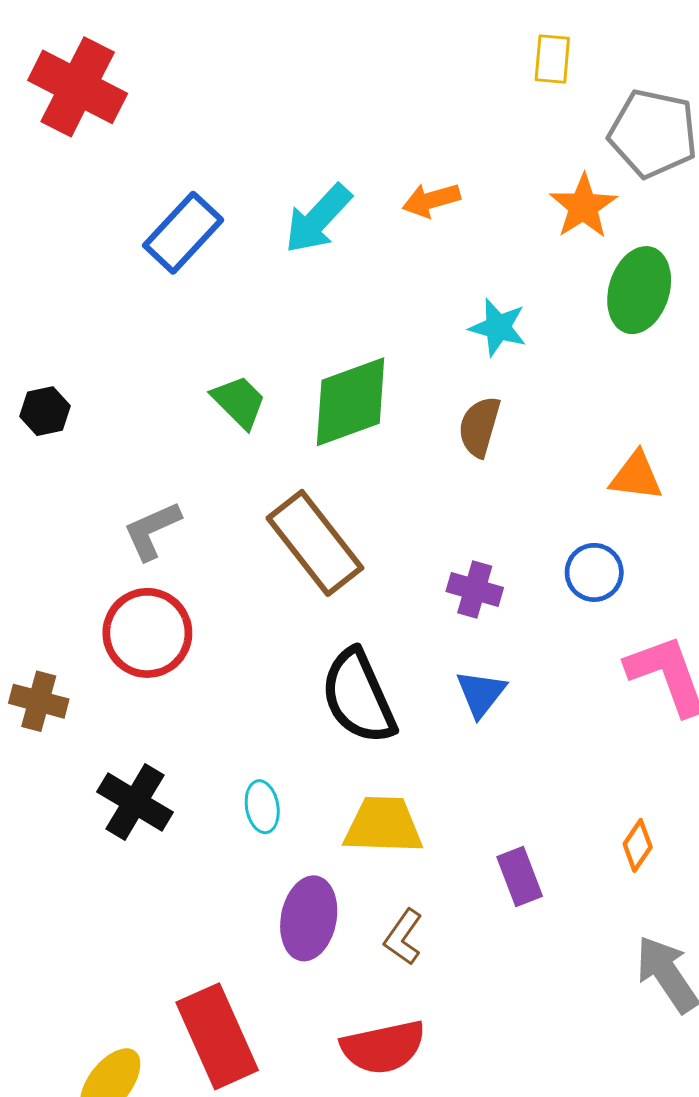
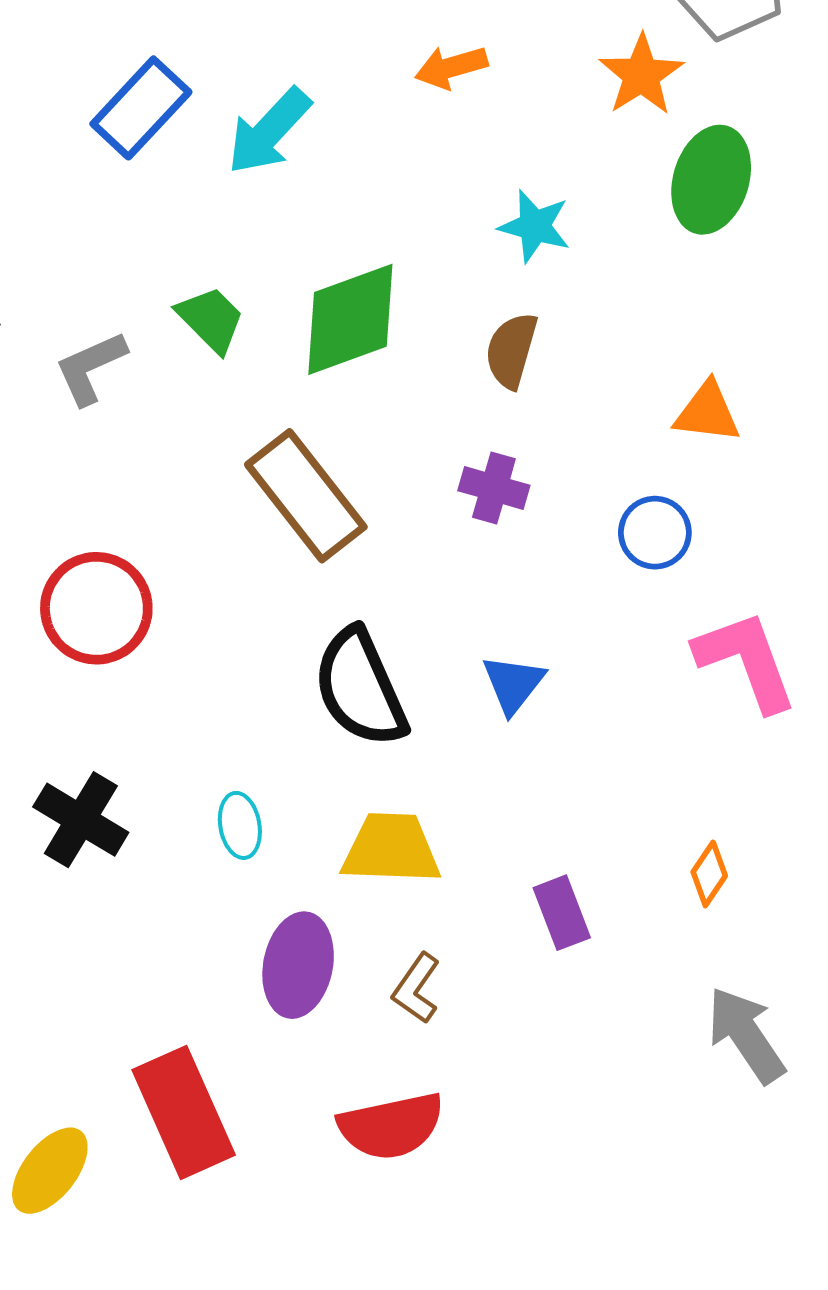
cyan arrow: (318, 219) -> (269, 131), moved
gray L-shape: (152, 531) -> (91, 368), moved
purple cross: (475, 590) -> (494, 488), moved

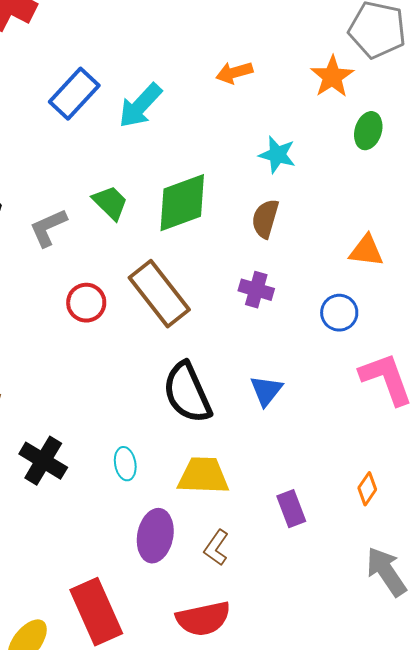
green ellipse: (711, 180) -> (368, 131), size x0.7
red circle: (96, 608) -> (86, 303), moved, size x0.7

